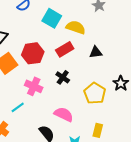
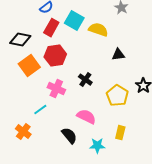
red rectangle: (65, 49) -> (51, 28), moved, turned -30

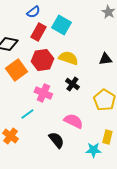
yellow semicircle: (98, 30) -> (68, 58), moved
cyan star: (97, 146) -> (93, 150), moved

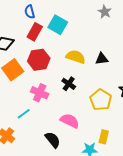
blue semicircle: (33, 12) -> (30, 12), turned 112
yellow semicircle: (68, 58) -> (76, 57), moved

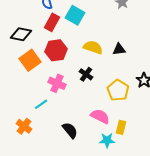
pink semicircle: (70, 121) -> (100, 116), moved

